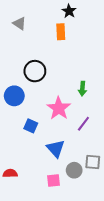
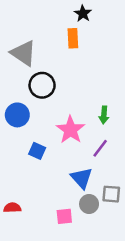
gray triangle: (19, 24) -> (23, 53), moved, size x1.6
green arrow: (82, 89) -> (104, 115), moved
blue triangle: (56, 149) -> (82, 178), moved

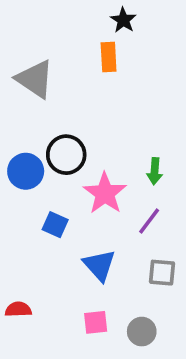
black circle: (42, 85) -> (66, 155), moved
blue triangle: (82, 178) -> (99, 265), moved
gray square: (111, 194) -> (162, 273), moved
gray circle: (89, 204) -> (142, 332), moved

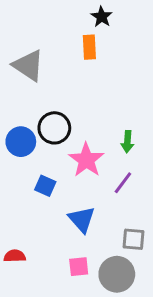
gray square: (162, 273) -> (134, 239), moved
gray circle: (142, 332) -> (117, 274), size x1.5

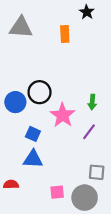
black star: (102, 17) -> (87, 12), moved
gray triangle: (28, 65) -> (21, 27), moved, turned -30
blue triangle: (82, 219) -> (33, 159), moved, turned -45

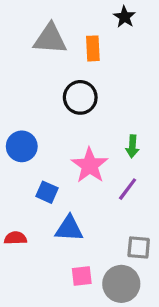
gray triangle: (21, 27) -> (50, 39), moved
black circle: (40, 92) -> (80, 97), moved
blue triangle: (33, 159) -> (69, 229), moved
red semicircle: (11, 184) -> (15, 238), moved

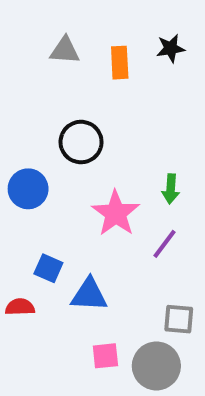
black star: (124, 17) -> (171, 48), moved, turned 30
gray triangle: (50, 39) -> (65, 50), size x0.7
black circle: (80, 97) -> (81, 142), moved
blue square: (47, 192) -> (48, 268), moved

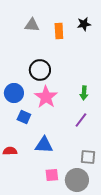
pink star: (116, 213) -> (46, 97), moved
blue square: (48, 268) -> (24, 117), moved

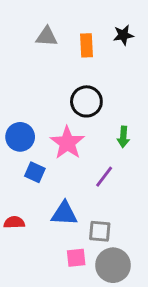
black circle: (40, 70) -> (86, 101), moved
purple line: (81, 120) -> (104, 177), moved
gray square: (88, 157) -> (100, 231), moved

